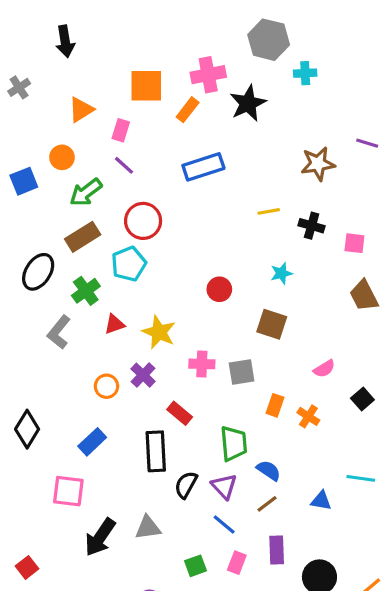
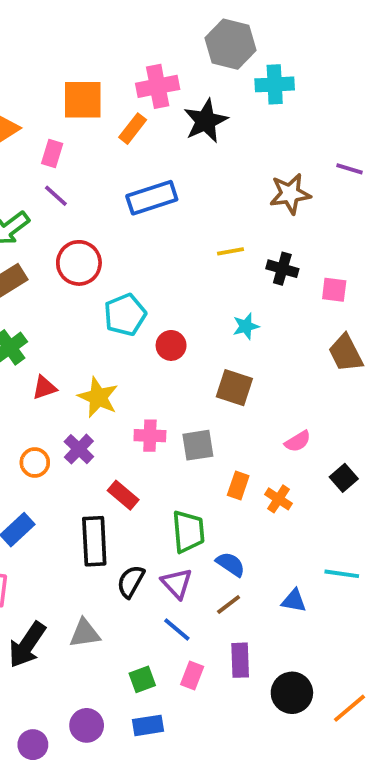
cyan cross: (305, 73) -> (275, 84), size x1.4
cyan pentagon: (129, 264) -> (125, 315), moved

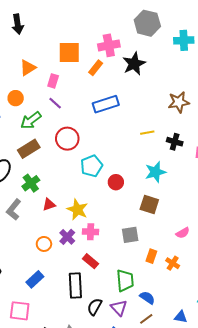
cyan cross: (275, 84) -> (184, 40), moved
cyan star: (246, 326) -> (155, 172), size x1.5
pink cross: (150, 436) -> (91, 232), moved

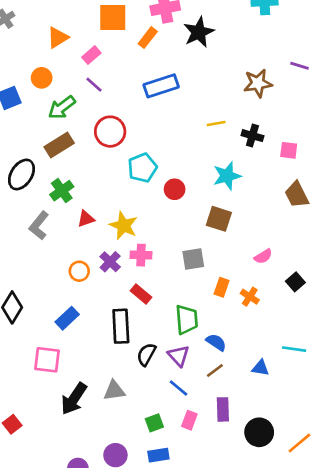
pink rectangle: (53, 81) -> (91, 55), turned 32

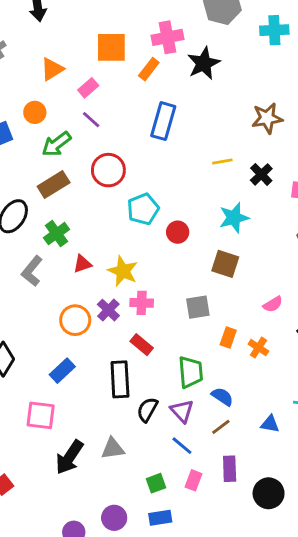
blue rectangle: (161, 86) -> (163, 121), turned -56
black cross: (252, 136) -> (261, 174), turned 30
orange circle: (79, 271) -> (75, 320), size x1.4

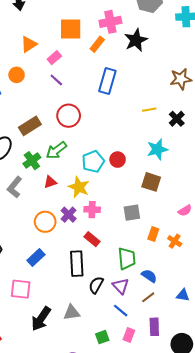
green arrow: (56, 144) -> (56, 150), moved
cyan pentagon: (143, 209) -> (93, 162), moved

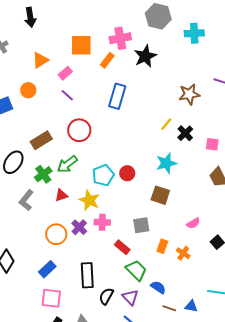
yellow line: (149, 110) -> (166, 124), moved, turned -40
red rectangle: (92, 239) -> (122, 247), moved
green trapezoid: (127, 259) -> (136, 270), turned -40
pink square: (21, 289) -> (51, 298), moved
brown line: (148, 297) -> (169, 308), moved, turned 56

